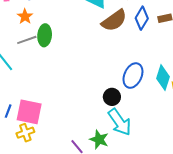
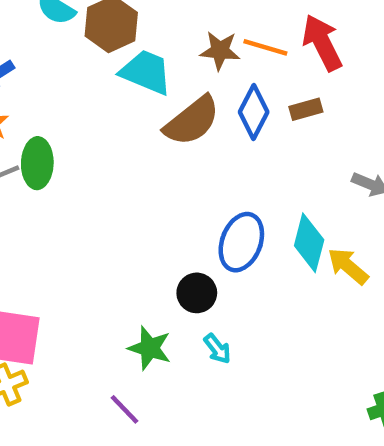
cyan arrow: (120, 122) -> (217, 349), size x0.5
green star: (99, 140) -> (150, 348), moved

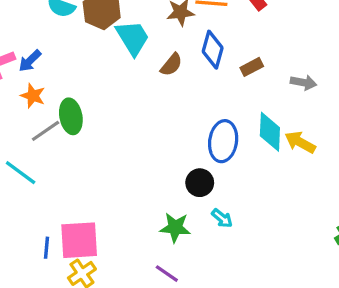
cyan trapezoid: (146, 72) -> (133, 38), turned 48
brown rectangle: (306, 109) -> (252, 67), moved
brown semicircle: (192, 121) -> (171, 65), size x0.6

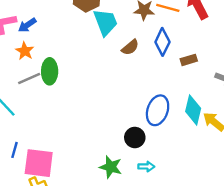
cyan arrow: (222, 218) -> (146, 167), turned -49
blue line: (46, 248) -> (15, 150), moved

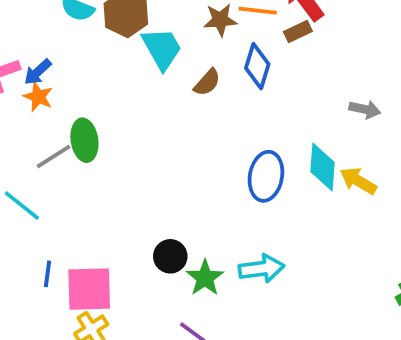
orange star: (25, 51) -> (38, 97), moved
brown rectangle: (189, 60) -> (298, 32), moved
black circle: (135, 137) -> (170, 256), moved
green star: (111, 167) -> (205, 278), turned 30
cyan arrow: (146, 167) -> (261, 269), size x1.6

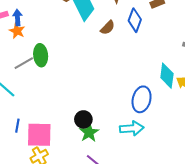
blue arrow: (38, 72) -> (17, 18), turned 126
blue ellipse: (266, 176) -> (142, 99), moved
green star: (205, 278) -> (89, 132), moved

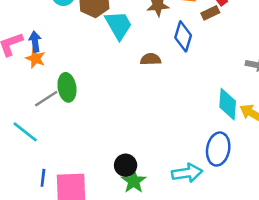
brown semicircle: (108, 28) -> (151, 59), moved, turned -133
blue ellipse: (142, 99) -> (218, 149), moved

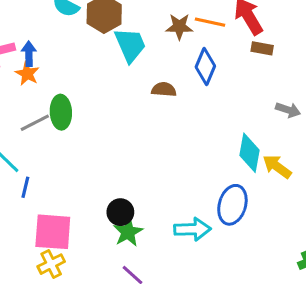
brown rectangle: (210, 13) -> (262, 48), moved, turned 30
blue line: (43, 178) -> (25, 187), moved

